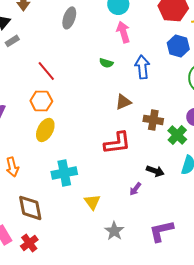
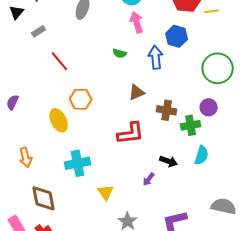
gray rectangle: (12, 41) -> (39, 31), moved
blue hexagon: (178, 46) -> (177, 36), moved
orange hexagon: (41, 101) -> (81, 99), moved
yellow ellipse: (45, 130) -> (59, 120), turned -55
green cross: (177, 135) -> (191, 125), turned 36

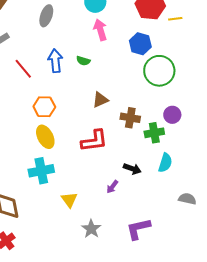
blue arrow: (156, 57) -> (55, 61), moved
green circle: (218, 68) -> (159, 71), moved
yellow ellipse: (59, 120) -> (45, 137), moved
gray semicircle: (224, 206) -> (187, 199), moved, size x0.7

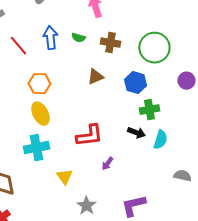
blue hexagon: (140, 44) -> (135, 83), moved
purple circle: (172, 115) -> (186, 81), moved
brown cross: (130, 118) -> (110, 43), moved
red L-shape: (94, 141) -> (89, 136), moved
black arrow: (132, 169) -> (136, 133), moved

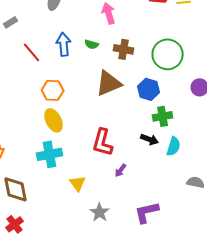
brown triangle: (95, 77) -> (109, 83), size x1.6
red L-shape: (89, 136) -> (103, 142), turned 112

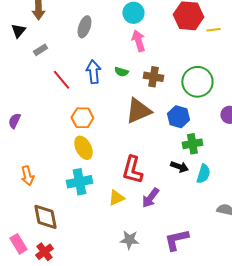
purple arrow: (121, 170) -> (150, 198), size x1.5
yellow triangle: (78, 183) -> (116, 198), moved, turned 42
gray star: (100, 212) -> (129, 240), turned -30

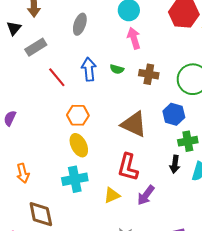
gray rectangle: (40, 50) -> (36, 47), size x1.5
brown triangle: (138, 111) -> (134, 124), moved, turned 48
black arrow: (179, 167) -> (175, 164), turned 78

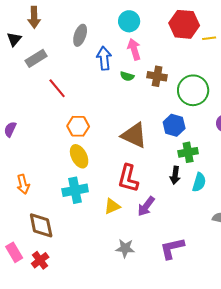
blue arrow: (89, 69) -> (104, 58), moved
green semicircle: (117, 69) -> (127, 76), moved
brown cross: (149, 74) -> (157, 76), moved

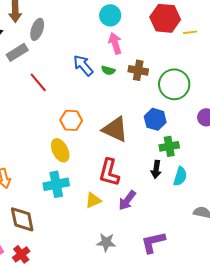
gray ellipse: (80, 35) -> (37, 29), moved
blue arrow: (104, 58) -> (83, 65), moved, turned -35
orange hexagon: (78, 126) -> (71, 120), moved

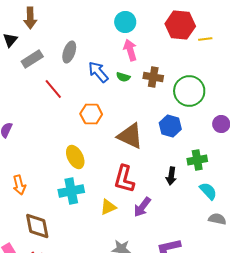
gray ellipse: (37, 29) -> (69, 52), moved
orange hexagon: (71, 120) -> (91, 114), moved
green cross: (169, 146) -> (197, 160), moved
cyan semicircle: (180, 176) -> (208, 191), moved, turned -60

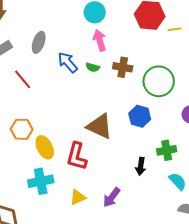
orange hexagon: (91, 114) -> (22, 129), moved
red L-shape: (124, 179) -> (77, 156), moved

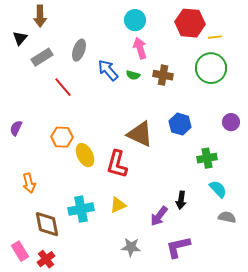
green circle: (159, 81) -> (211, 68), moved
black arrow: (141, 166) -> (181, 200), moved
cyan cross: (41, 181) -> (81, 209), moved
purple arrow: (112, 197) -> (159, 216), moved

